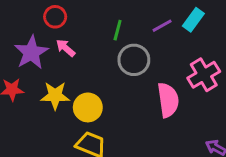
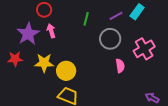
pink arrow: (66, 48) -> (51, 31), turned 32
gray circle: (134, 60) -> (110, 39), moved
pink semicircle: (168, 100) -> (120, 66), size x0.6

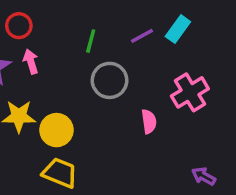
gray circle: (110, 39) -> (110, 80), moved

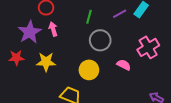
pink semicircle: (149, 121) -> (124, 65), turned -56
yellow circle: (56, 130) -> (89, 70), moved

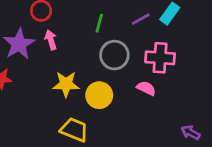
pink cross: (148, 47) -> (160, 58), moved, turned 35
yellow star: (46, 62) -> (66, 84), moved

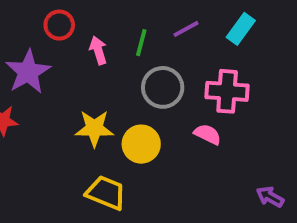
purple line: (141, 19) -> (186, 29), moved
pink arrow: (51, 40) -> (98, 50), moved

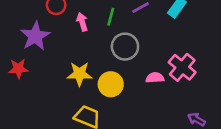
pink cross: (227, 91) -> (182, 67), moved, turned 36
pink semicircle: (208, 134) -> (155, 78), turned -30

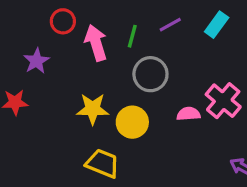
pink arrow: (82, 22) -> (96, 43), size x1.5
purple star: (35, 36) -> (36, 61), size x0.7

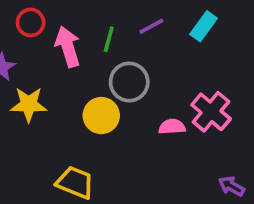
yellow star: (93, 109) -> (29, 104), moved
yellow circle: (132, 122) -> (101, 116), moved

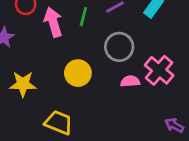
gray circle: (129, 82) -> (119, 47), moved
yellow star: (29, 104) -> (23, 84), moved

